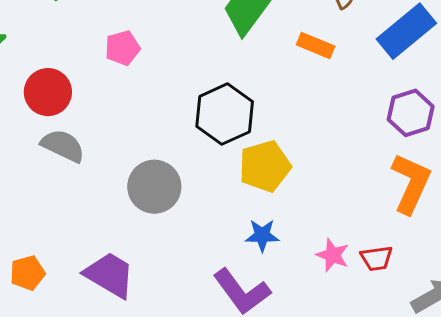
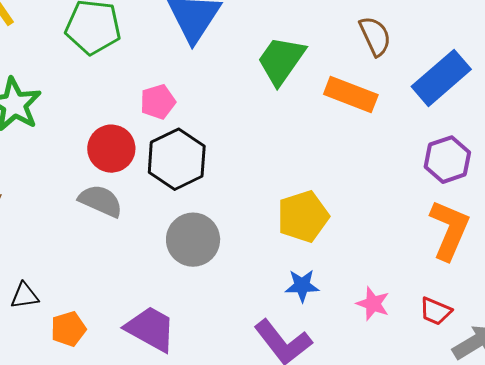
orange rectangle: (316, 46) -> (351, 95), size x1.4
red circle: (48, 92) -> (111, 149), moved
black hexagon: (225, 114) -> (177, 159), moved
red trapezoid: (376, 258) -> (436, 311), moved, turned 32

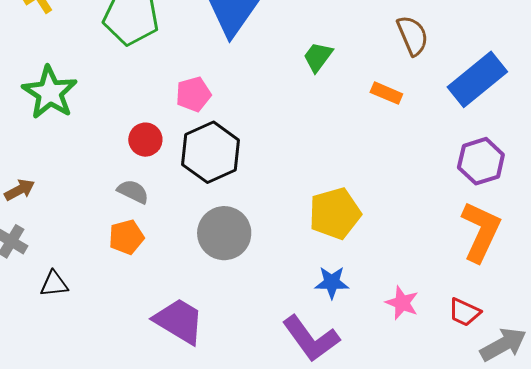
green trapezoid: (281, 60) -> (318, 57), size x0.6
orange rectangle: (351, 95) -> (386, 93), size x0.6
red circle: (111, 149) -> (145, 140), size x0.7
gray semicircle: (101, 201) -> (133, 192), size x0.7
orange pentagon: (68, 329) -> (126, 237), moved

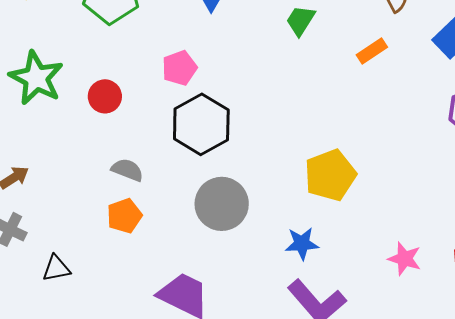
orange rectangle: (386, 93) -> (372, 51), turned -52
red circle: (145, 140) -> (105, 96), moved
blue star: (332, 282) -> (302, 244), moved

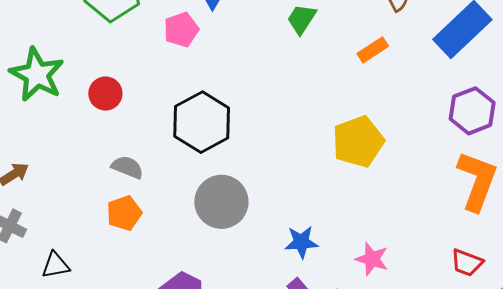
pink pentagon: (179, 68) -> (181, 30), moved
yellow pentagon: (330, 175) -> (358, 142), moved
pink star: (405, 259) -> (372, 259), moved

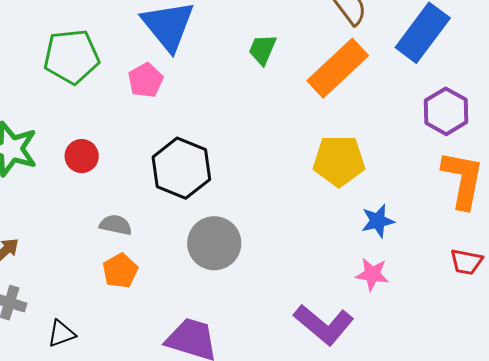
orange rectangle: (373, 50) -> (338, 68), size x2.0
yellow pentagon: (358, 142) -> (339, 161), turned 30
blue star: (301, 242) -> (378, 221), moved

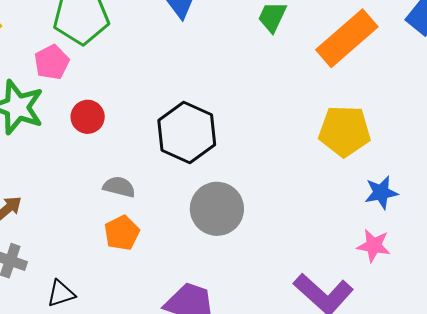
pink pentagon: (146, 80) -> (52, 62), moved

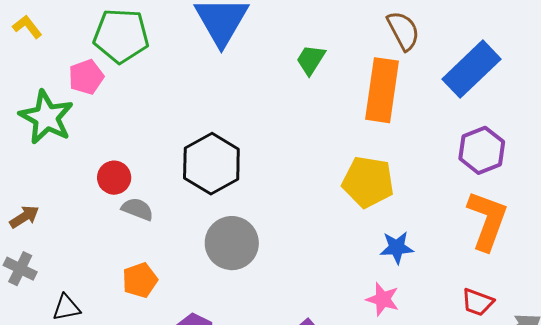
orange rectangle: (347, 38) -> (382, 90), turned -48
red circle: (88, 117) -> (114, 178), moved
orange pentagon: (122, 233) -> (140, 280), moved

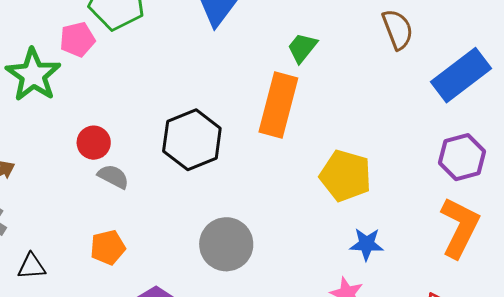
orange rectangle: (382, 90) -> (278, 105), moved
gray circle: (232, 243) -> (226, 244), moved

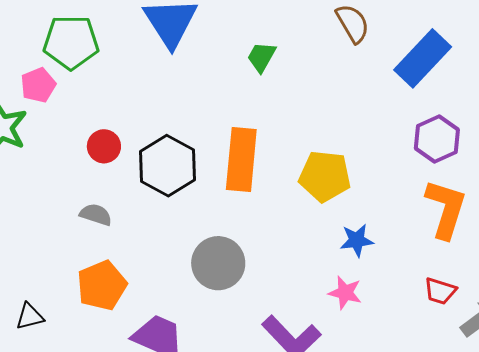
orange rectangle: (278, 105) -> (241, 160), moved
red circle: (94, 143) -> (104, 146), moved
orange pentagon: (108, 247) -> (102, 285), size x1.4

